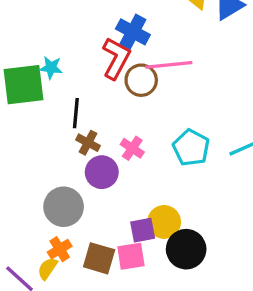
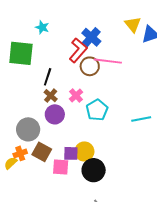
cyan star: (51, 68) -> (42, 27), moved
pink cross: (132, 148) -> (76, 96), moved
cyan pentagon: (191, 148) -> (97, 110), moved
brown square: (99, 258) -> (42, 152), moved

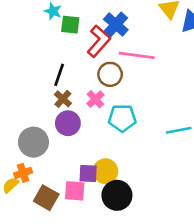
green square: (21, 53) -> (70, 25), moved, size x0.6
brown circle: (90, 66) -> (110, 74), moved
cyan pentagon: (97, 110) -> (122, 118), turned 30
brown square: (42, 152) -> (46, 198), moved

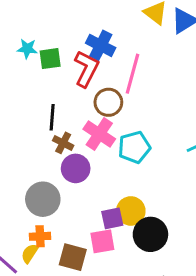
pink line: (137, 55) -> (133, 74), turned -68
pink cross: (95, 99) -> (99, 134), size x1.5
orange cross: (23, 173) -> (40, 236), turned 30

